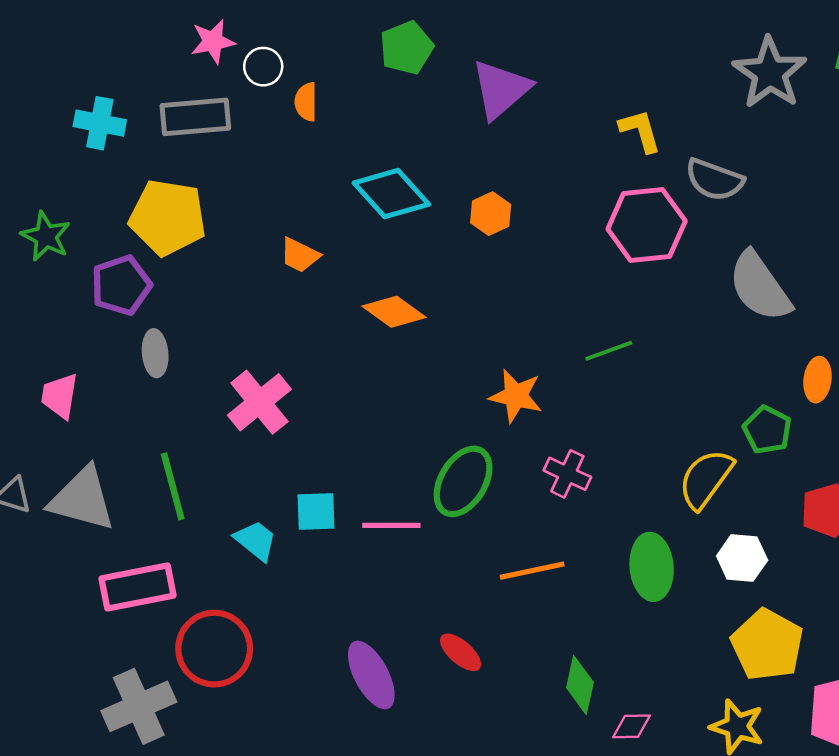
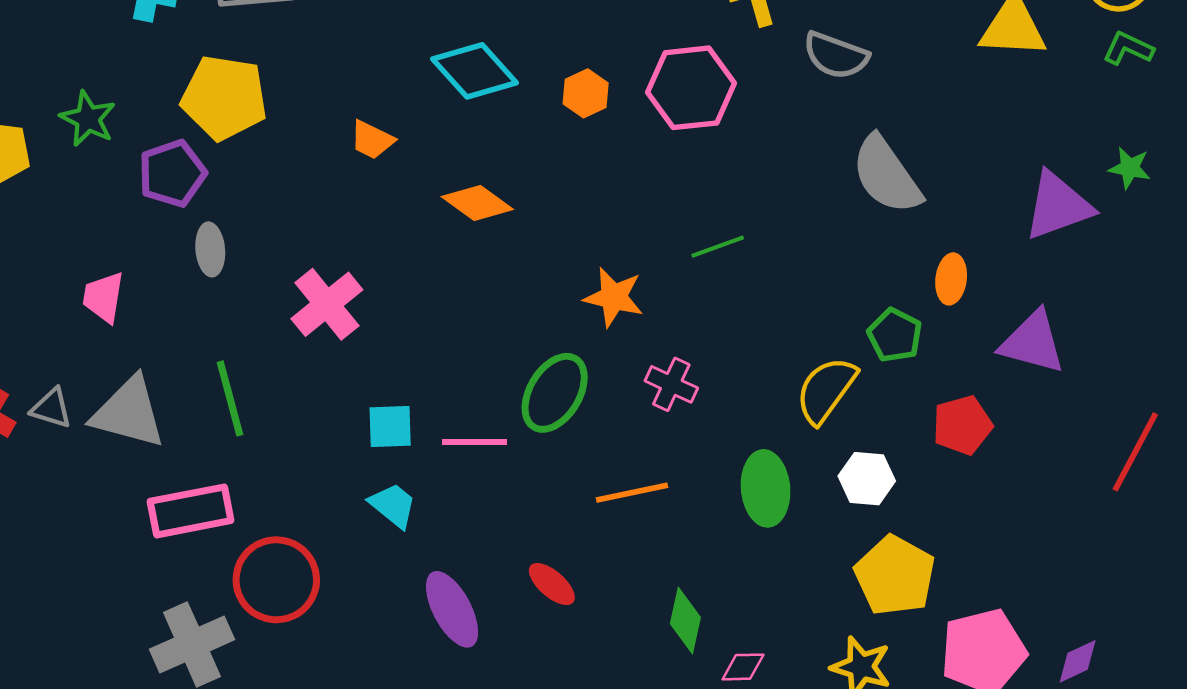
pink hexagon: (647, 225) -> (691, 88), moved
cyan trapezoid: (256, 540) -> (393, 505), moved

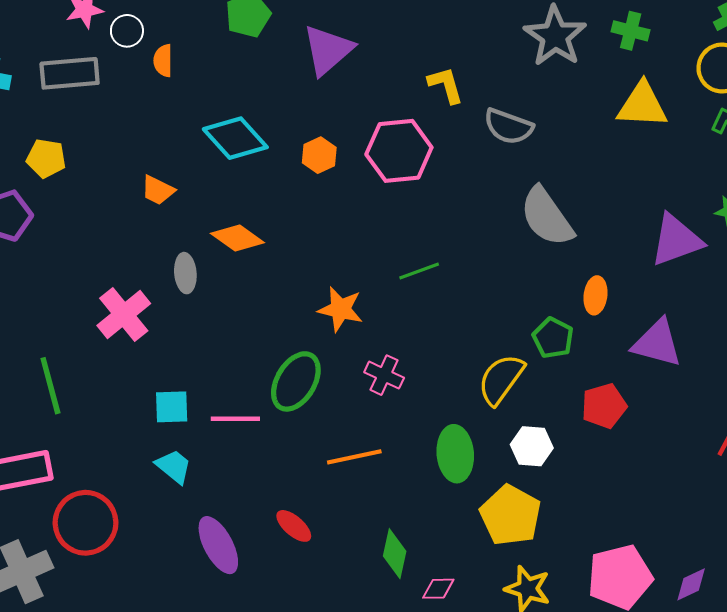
yellow pentagon: (224, 98) -> (46, 158), size x0.6
gray ellipse: (210, 249) -> (185, 273), moved
yellow pentagon: (895, 576) -> (511, 515), moved

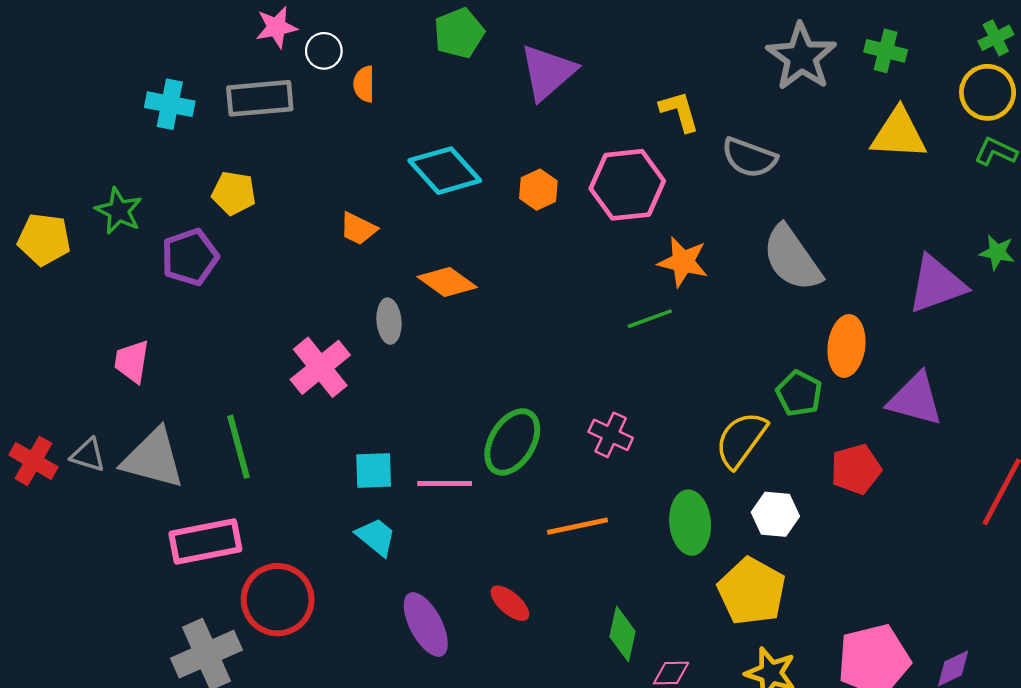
orange ellipse: (596, 295) -> (846, 346), size x1.4
orange star: (341, 309) -> (683, 262), moved

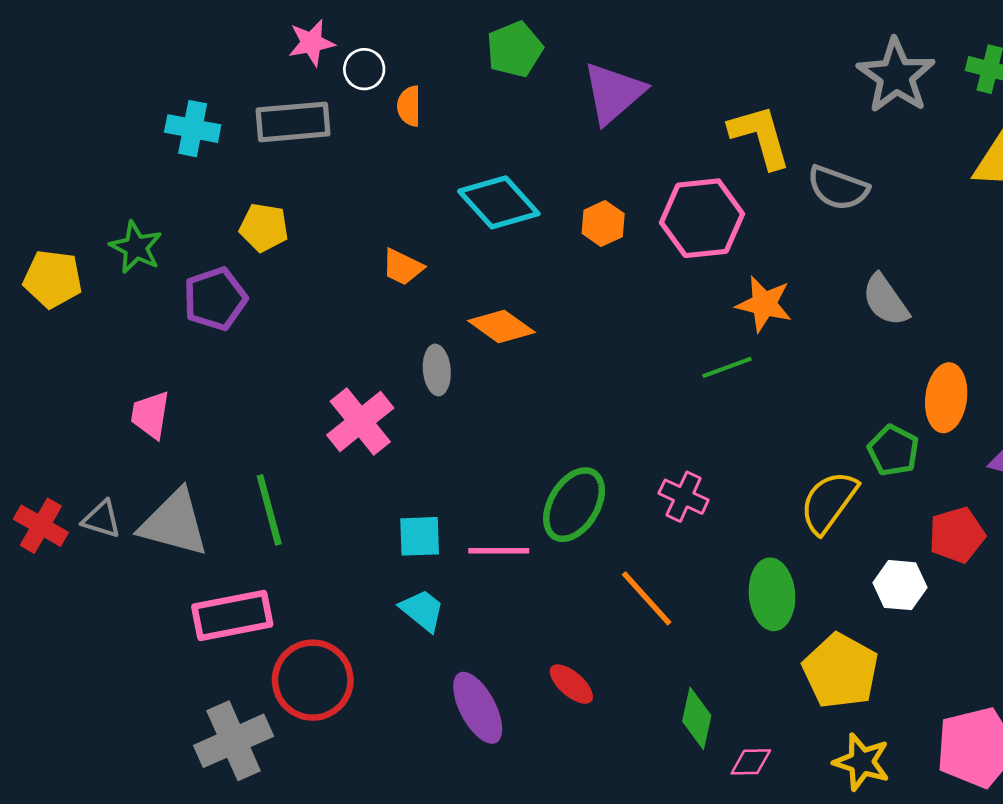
yellow L-shape: (679, 111) -> (760, 136), size x1.4
gray semicircle: (792, 258) -> (885, 300), size x0.7
white hexagon: (775, 514) -> (900, 585), moved
orange line: (577, 526) -> (647, 598), turned 60

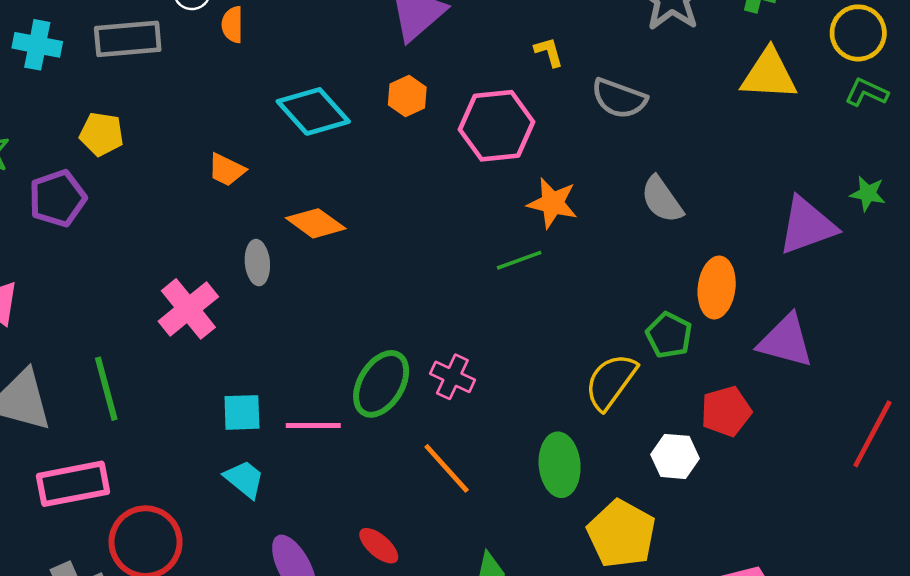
yellow L-shape: (760, 136) -> (549, 52), size x0.5
orange hexagon: (603, 224) -> (407, 96), moved
pink cross: (684, 497) -> (452, 377), moved

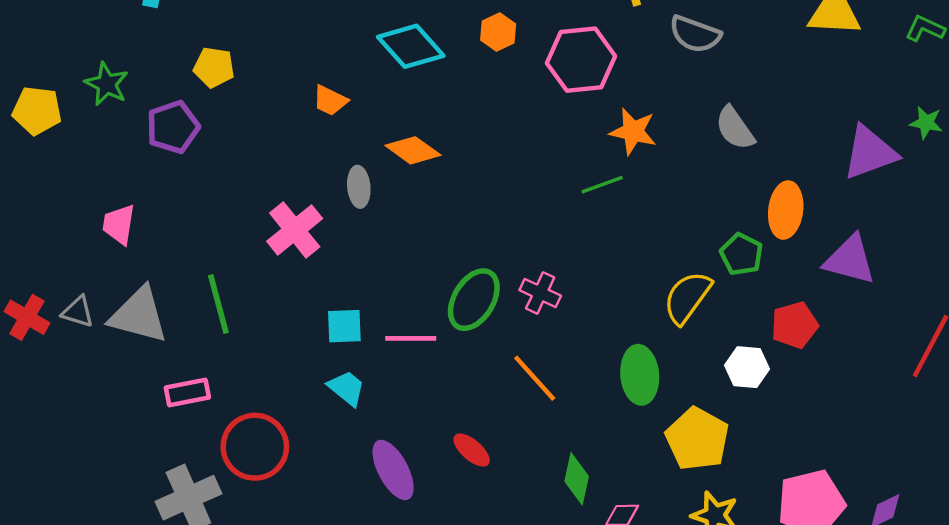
pink rectangle: (73, 484) -> (187, 393), size x0.7

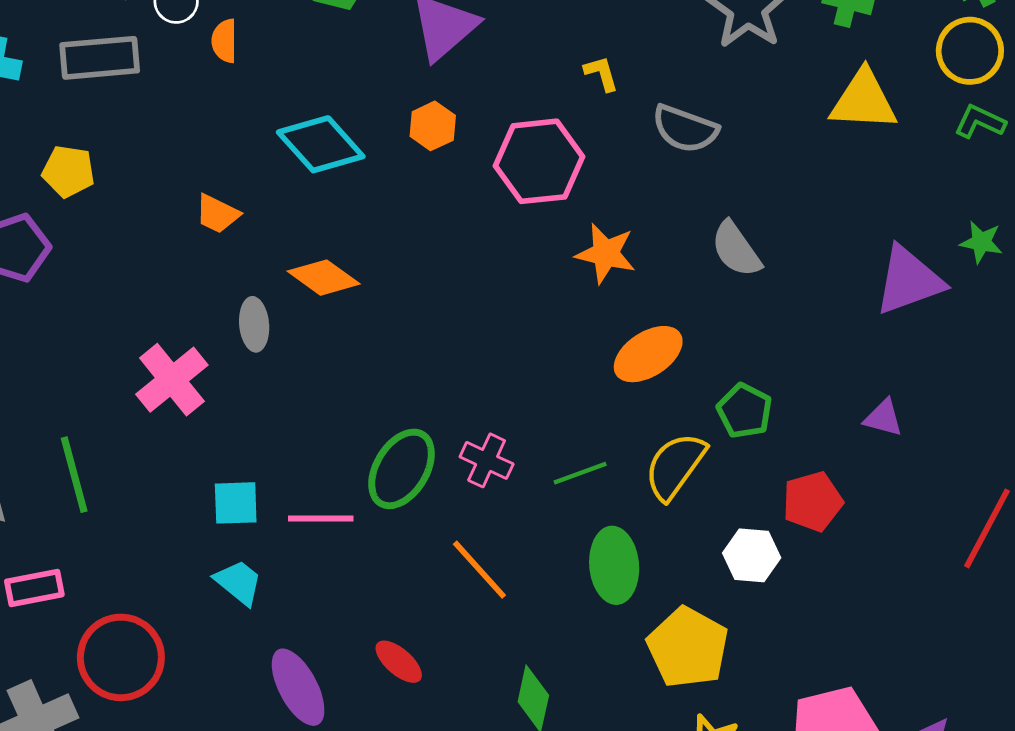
green line: (602, 185) -> (580, 473), moved
orange ellipse: (786, 210) -> (648, 354), moved, turned 50
purple triangle: (850, 260) -> (883, 418), size x0.6

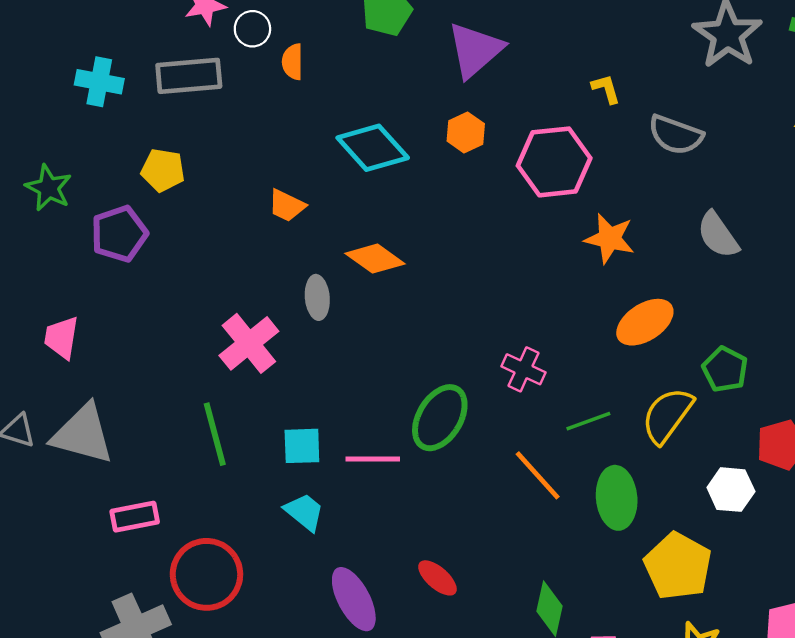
pink cross: (487, 460) -> (524, 369), moved
green line: (74, 475) -> (215, 434), moved
orange line: (479, 570) -> (538, 475), moved

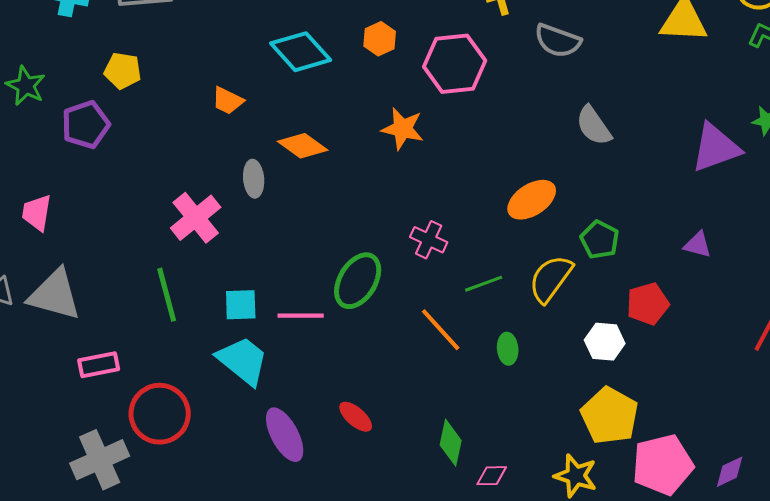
orange star: (610, 239) -> (403, 129), moved
green ellipse: (617, 498) -> (508, 349), size x0.6
cyan trapezoid: (304, 512) -> (243, 361), size x1.5
yellow pentagon: (678, 566) -> (610, 416), moved

